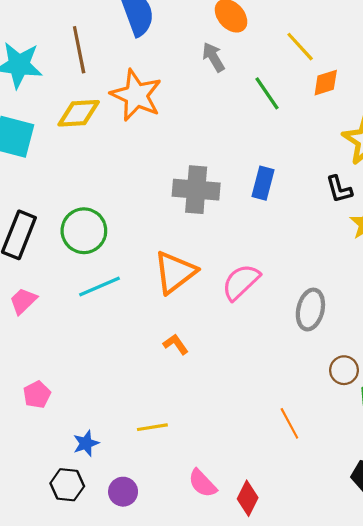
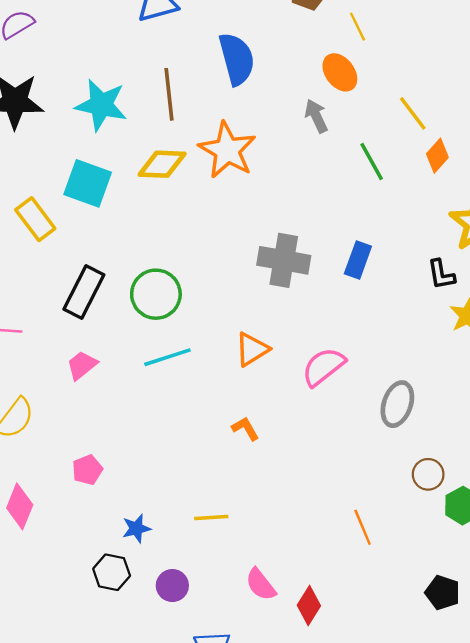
orange diamond: (326, 83) -> (437, 156), turned -36
orange triangle: (175, 272) -> (252, 349), size x0.7

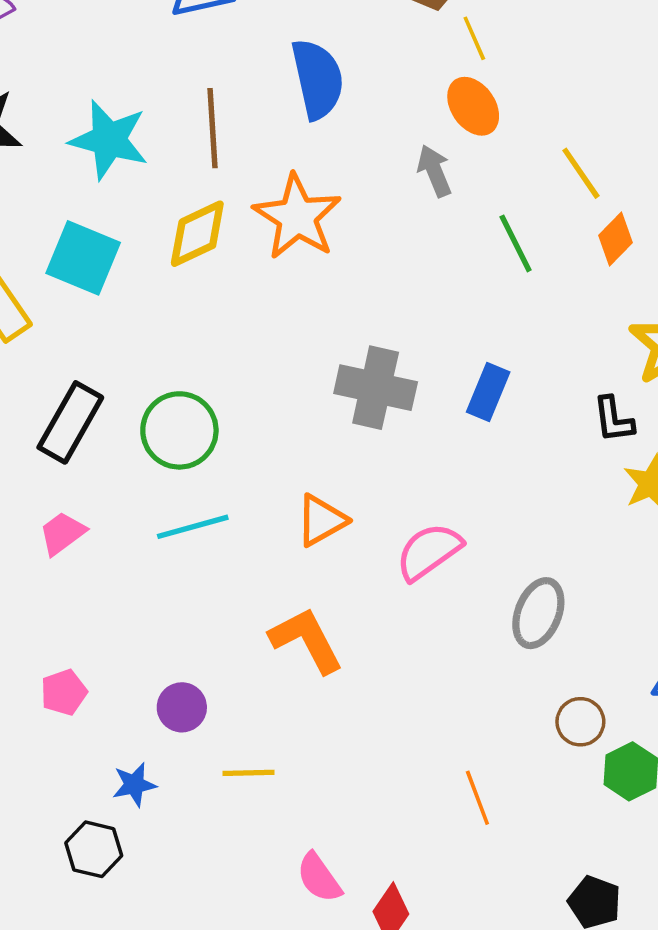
yellow line: (358, 27) -> (474, 38), moved
yellow diamond: (162, 164) -> (197, 234), turned -30
orange L-shape: (245, 429) -> (306, 640), size x1.8
purple circle: (172, 586) -> (182, 707), moved

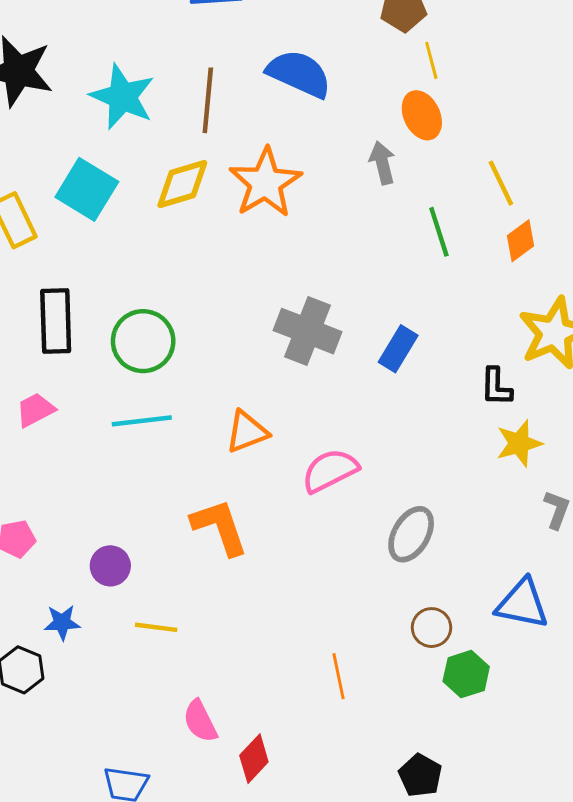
blue semicircle: (317, 79) -> (299, 74), turned -62
black rectangle: (70, 422) -> (56, 321), turned -40

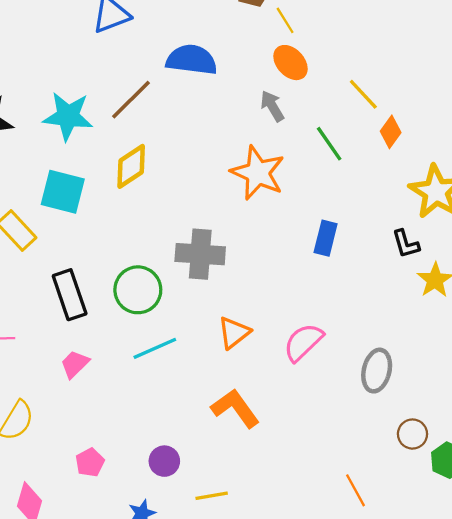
brown line: (208, 100) -> (131, 100), turned 57
orange star: (265, 183) -> (258, 173), moved
gray cross: (307, 331) -> (200, 254), moved

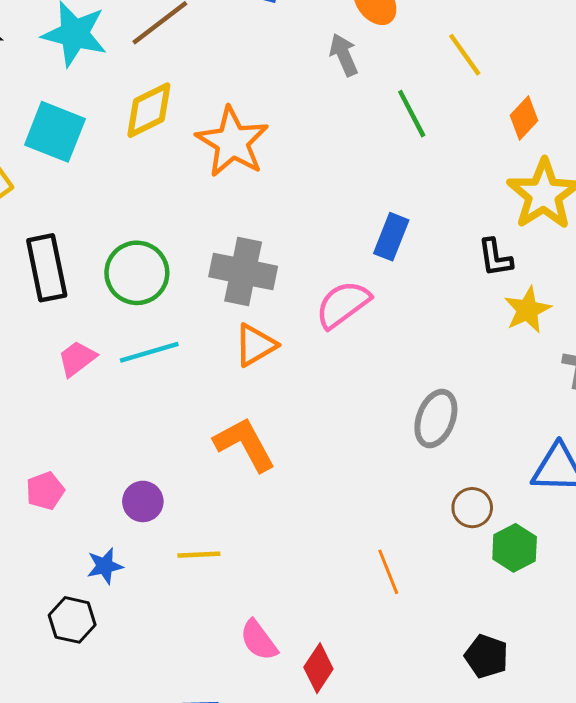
orange diamond: (391, 132) -> (524, 118), moved
orange star: (258, 173) -> (232, 142), moved
gray cross: (200, 254) -> (243, 272), moved
pink semicircle: (303, 342) -> (343, 304), moved
pink trapezoid: (75, 364) -> (77, 359), moved

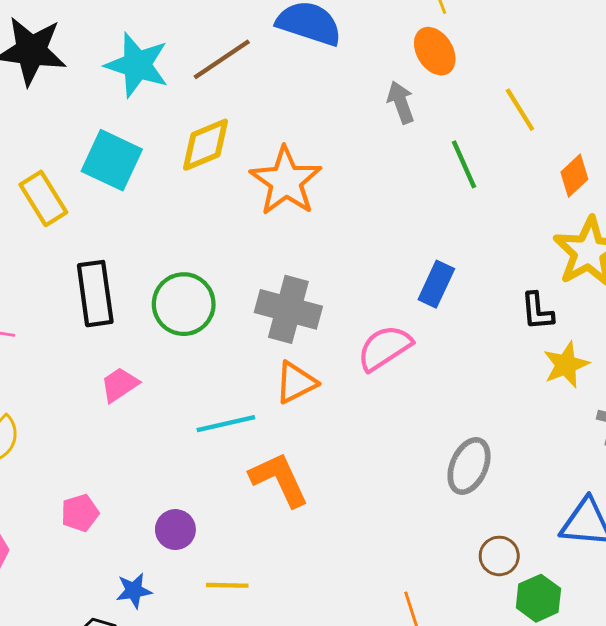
cyan line: (149, 352) -> (226, 424), moved

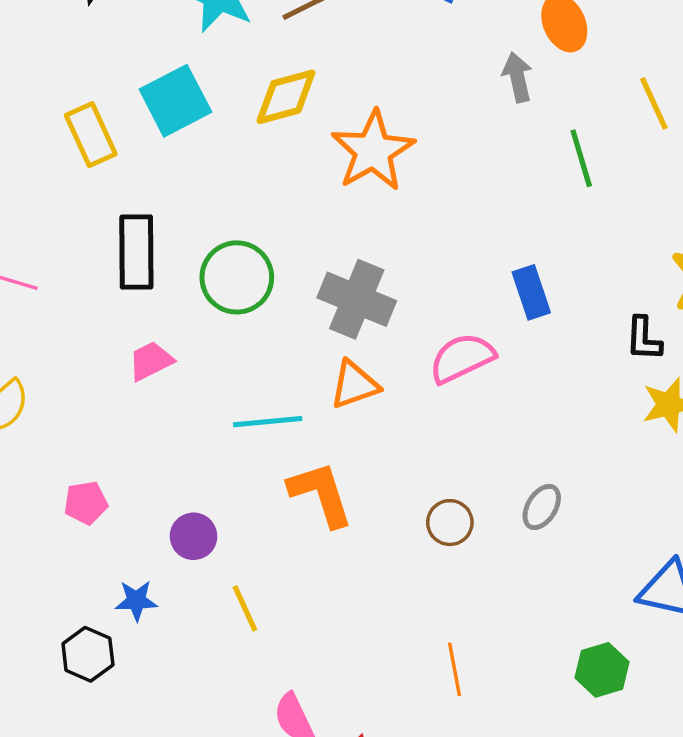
cyan square: (112, 160) -> (175, 101), turned 30
blue rectangle: (436, 284) -> (531, 292), turned -51
gray ellipse: (469, 466) -> (542, 507), size x0.7
brown circle: (499, 556) -> (450, 523), moved
yellow line: (227, 585) -> (245, 608), turned 57

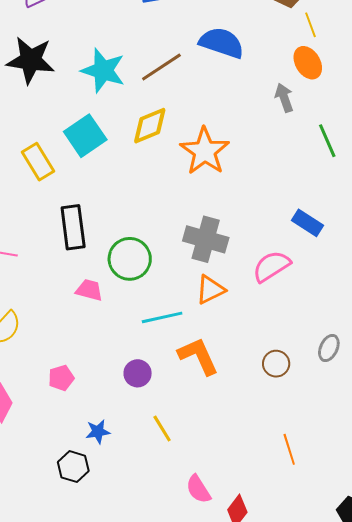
green circle: (237, 277) -> (130, 259), moved
blue rectangle: (531, 292) -> (308, 223), turned -32
pink trapezoid: (151, 361) -> (89, 290), turned 48
purple circle: (193, 536) -> (138, 373), moved

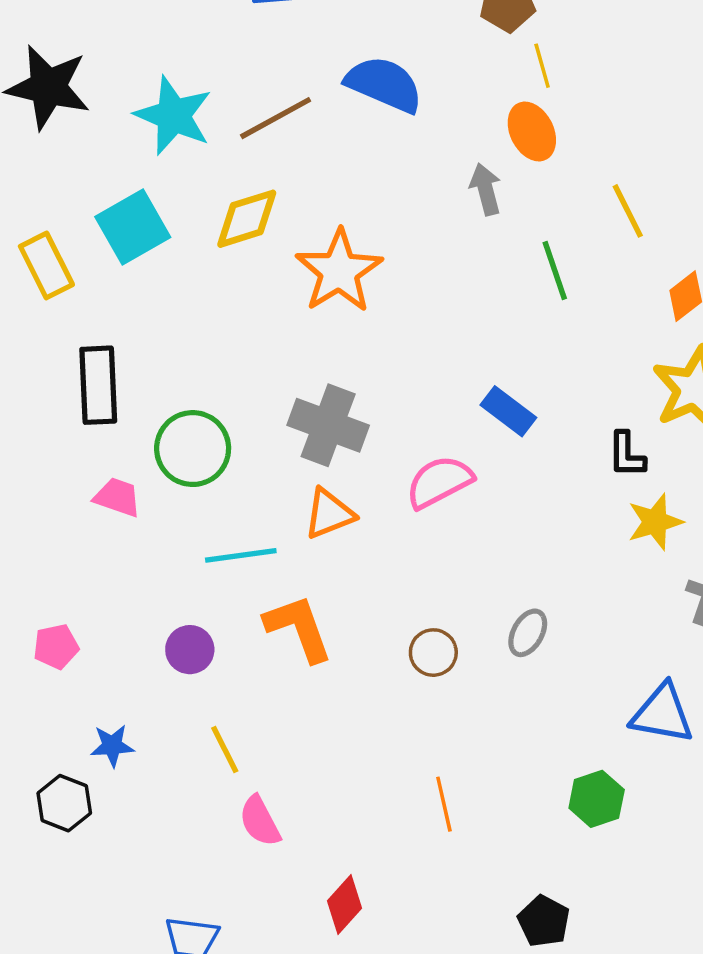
pink semicircle: (198, 489) -> (260, 821), moved

